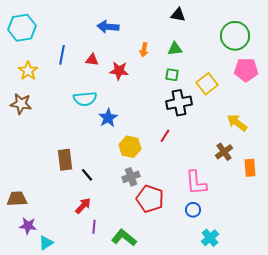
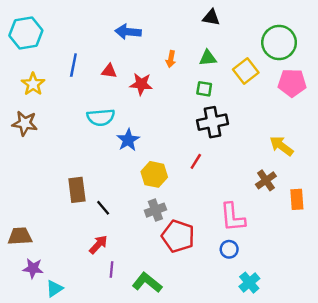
yellow square: (207, 84) -> (246, 71), moved

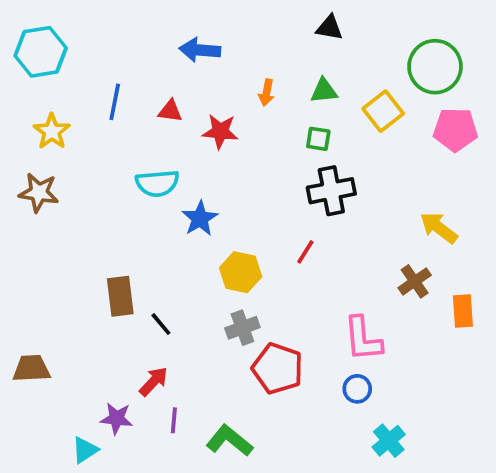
purple star: (33, 268) -> (117, 418), moved

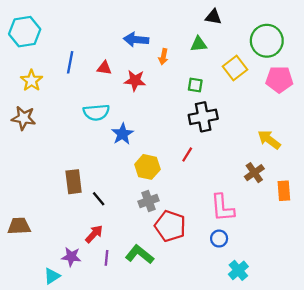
black triangle: (329, 28) -> (213, 17), moved
blue arrow: (200, 50) -> (136, 40), moved
green triangle: (324, 91) -> (199, 44), moved
green L-shape: (229, 441) -> (139, 254), moved

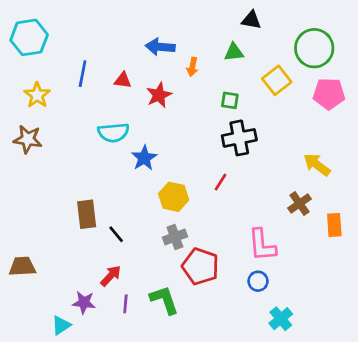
red star: (135, 81) -> (159, 95), turned -30
green L-shape: (139, 254) -> (164, 300), turned 32

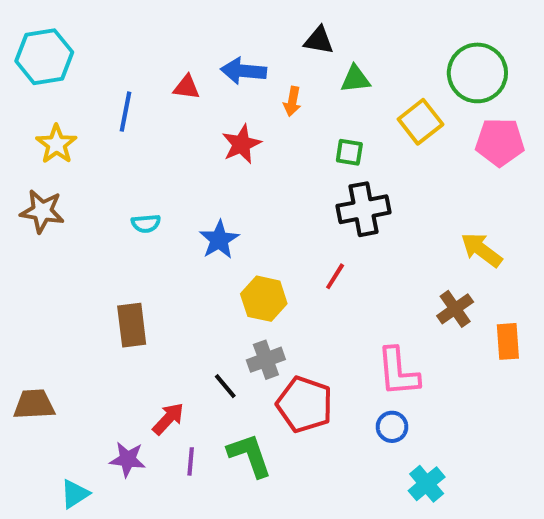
black triangle: (251, 20) -> (319, 40), moved
red triangle: (123, 80) -> (187, 87), moved
cyan semicircle: (113, 133) -> (146, 223), moved, size x0.6
black line: (116, 234) -> (225, 386), moved
cyan triangle: (61, 325) -> (75, 494), moved

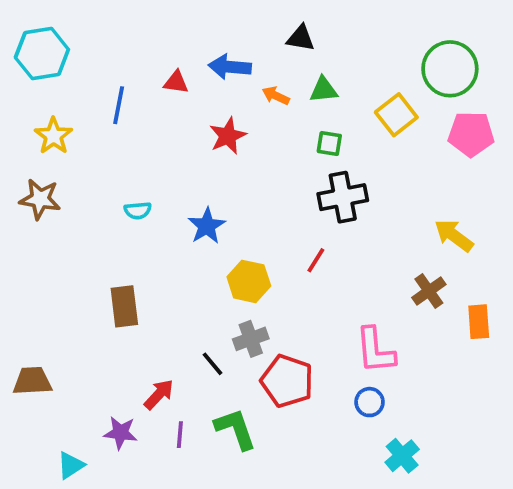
green triangle: (355, 79) -> (324, 90), moved
orange arrow: (292, 101) -> (276, 96), turned 104

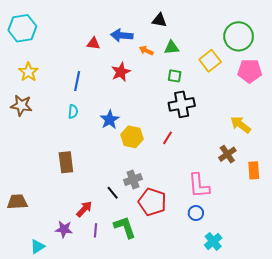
blue line: (119, 105) -> (77, 81), moved
cyan semicircle: (138, 211) -> (73, 112), turned -80
yellow hexagon: (249, 281) -> (132, 137), moved

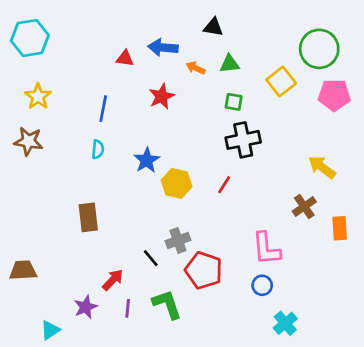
purple star: (64, 229) -> (86, 307), turned -30

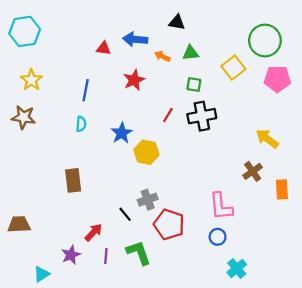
red line: (224, 185) -> (168, 115), moved

